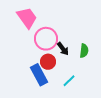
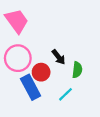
pink circle: (46, 39) -> (18, 58), moved
green semicircle: (84, 51) -> (77, 70), moved

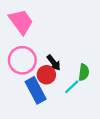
black arrow: (59, 57) -> (54, 63), moved
cyan line: (66, 94) -> (72, 87), moved

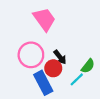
pink trapezoid: (21, 22) -> (44, 19), moved
green semicircle: (84, 72) -> (88, 66), turned 32

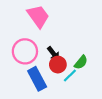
red circle: (53, 68) -> (58, 65), moved

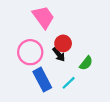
red circle: (58, 65) -> (63, 43), moved
cyan line: (70, 76) -> (69, 83), moved

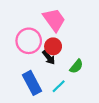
pink trapezoid: (43, 17) -> (54, 20), moved
pink circle: (30, 52) -> (29, 41), moved

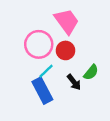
black arrow: (49, 57) -> (74, 82), moved
cyan line: (59, 86) -> (46, 71), moved

